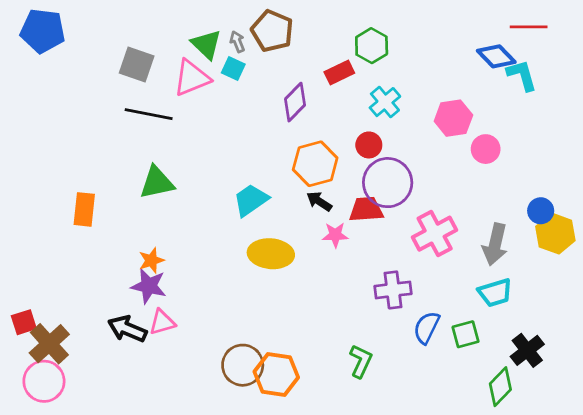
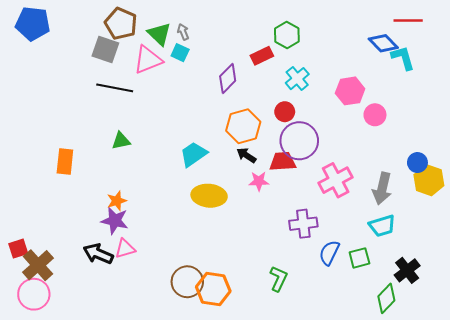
brown pentagon: (272, 31) -> (121, 24), moved
green triangle: (157, 183) -> (121, 141), size x0.7

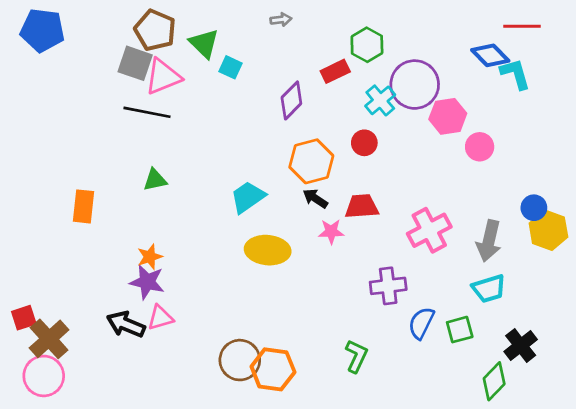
gray arrow: (183, 32) -> (281, 20), moved, turned 105
pink triangle: (148, 60) -> (163, 77), moved
purple circle: (299, 141) -> (415, 85), moved

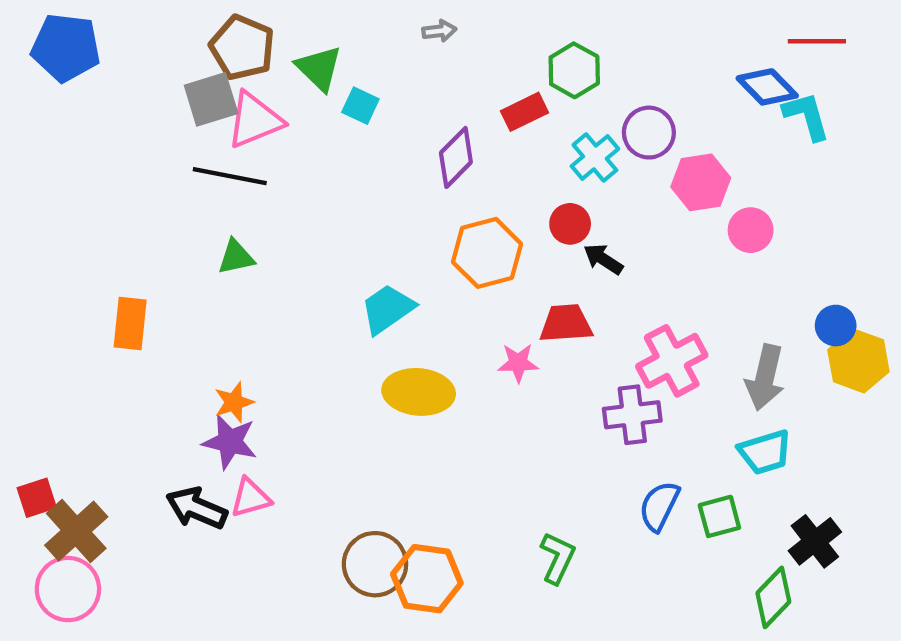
gray square: (135, 63) -> (211, 99), turned -36
purple circle: (415, 85) -> (649, 133), size x0.7
green triangle: (155, 180) -> (236, 257), moved
black arrow: (315, 198) -> (603, 259), moved
purple cross: (388, 286) -> (632, 415), moved

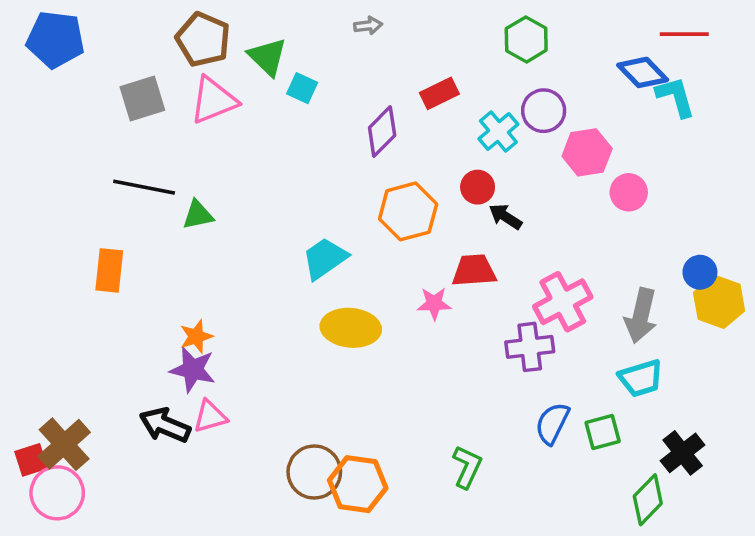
green hexagon: (574, 70) -> (526, 39), moved
gray square: (211, 99) -> (142, 99), moved
black line: (230, 176) -> (144, 187), moved
red square: (37, 498) -> (31, 460), moved

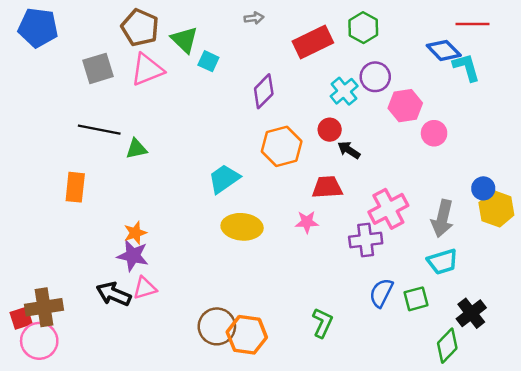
red rectangle: (439, 93) -> (313, 42), moved, size x1.5
pink star: (434, 303) -> (307, 222), moved
brown cross: (64, 444) -> (44, 307), turned 33

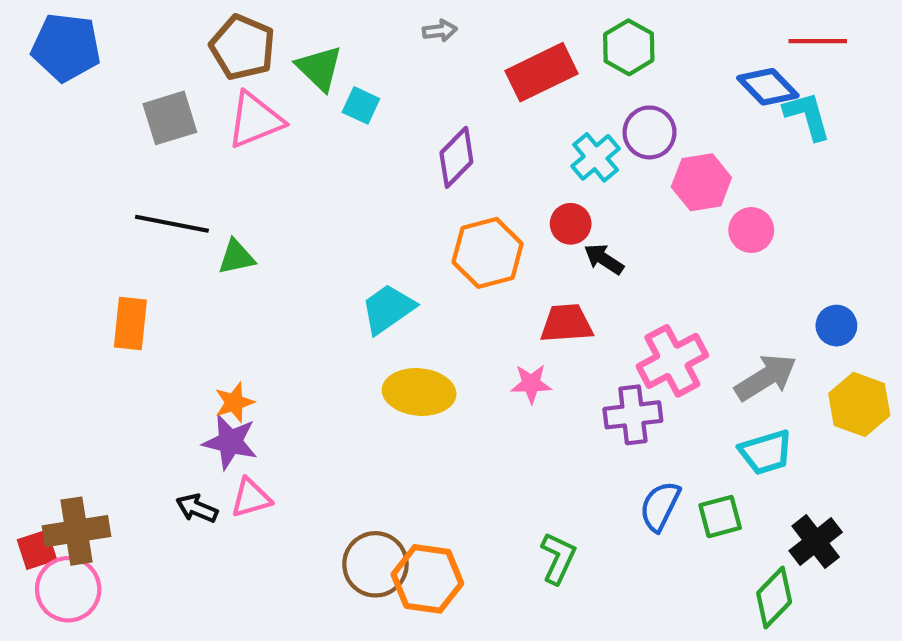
yellow hexagon: (496, 209) -> (859, 404), moved
gray arrow: (442, 218) -> (766, 377), turned -135
black arrow: (114, 294) -> (197, 508), size x0.7

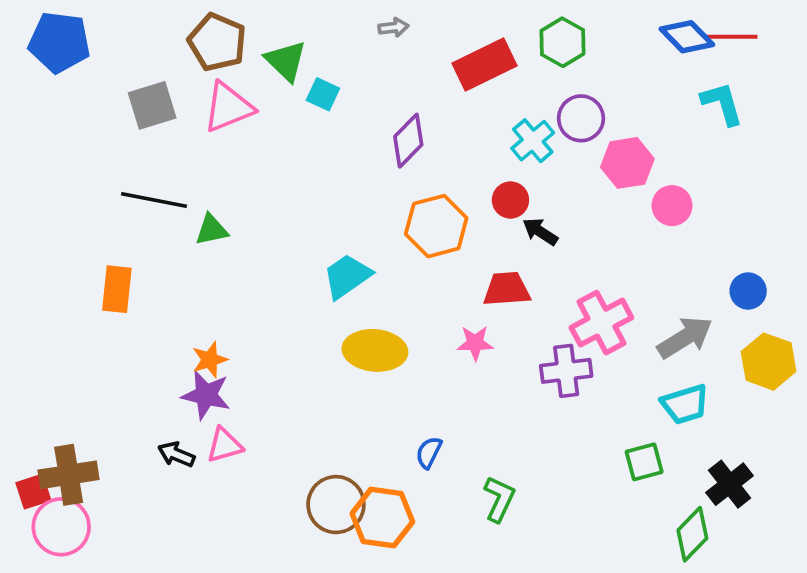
blue diamond: (768, 87) -> (687, 37), moved
blue semicircle: (660, 506) -> (429, 453), moved, size x0.7

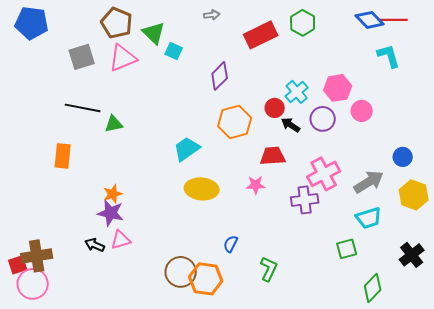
purple circle: (581, 118) -> (323, 119), moved
cyan cross: (533, 141) -> (297, 92), moved
black cross: (730, 484) -> (412, 255), moved

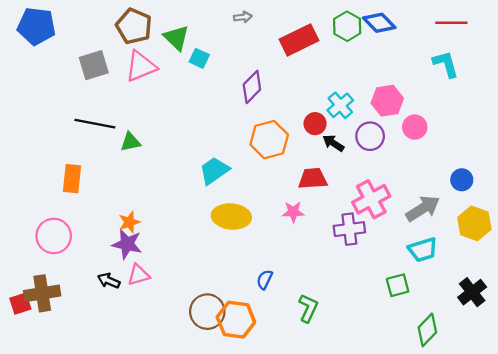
blue diamond: (370, 20) -> (379, 23), moved
pink circle: (33, 284) -> (54, 236), moved

